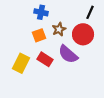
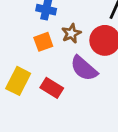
red rectangle: (45, 59) -> (52, 88), moved

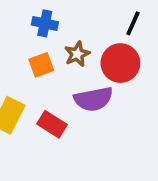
purple semicircle: (84, 68) -> (93, 99), turned -52

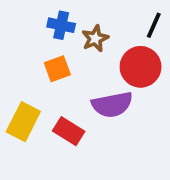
brown star: (77, 54) -> (95, 38), moved

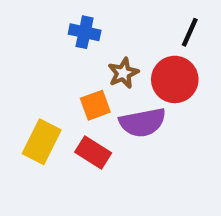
brown star: (95, 38) -> (123, 73), moved
orange square: (57, 69) -> (95, 105), moved

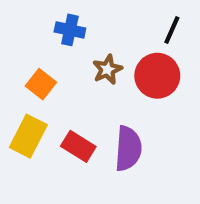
orange square: (95, 105) -> (41, 84), moved, turned -32
purple semicircle: (143, 122) -> (128, 149), moved, turned -75

